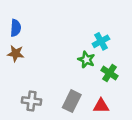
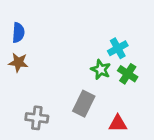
green cross: (110, 73) -> (128, 74), moved
gray rectangle: (72, 101) -> (84, 104), moved

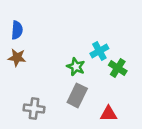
cyan cross: (118, 48) -> (99, 51), moved
green star: (101, 70) -> (76, 67), moved

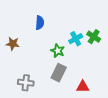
blue semicircle: (17, 30) -> (40, 23), moved
green cross: (118, 68) -> (94, 37), moved

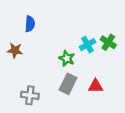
blue semicircle: (40, 23) -> (30, 24), moved
red triangle: (83, 87) -> (96, 86), moved

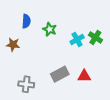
green star: (67, 58) -> (50, 29), moved
gray rectangle: (68, 84) -> (60, 74), turned 36

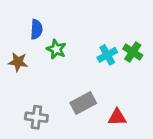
green star: (50, 29) -> (56, 49), moved
red triangle: (84, 76) -> (117, 117), moved

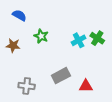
blue semicircle: (36, 29) -> (19, 15), moved, turned -64

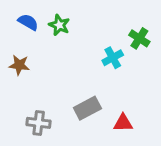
green star: (41, 36) -> (59, 25), moved
green cross: (97, 38) -> (139, 38), moved

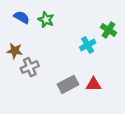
gray cross: (39, 123) -> (30, 67), moved, turned -30
red triangle: (123, 123) -> (93, 84), moved

